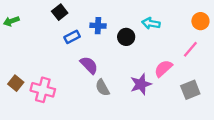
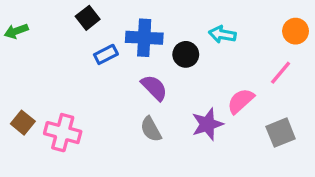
blue cross: (98, 26) -> (144, 38), size x1.5
purple semicircle: (89, 65) -> (154, 88), moved

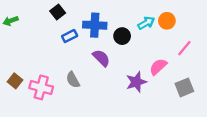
orange circle: (296, 31) -> (167, 21), moved
cyan arrow: (222, 34) -> (146, 23), turned 140
gray semicircle: (151, 129) -> (73, 80), moved

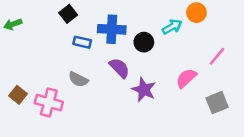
orange circle: (167, 21) -> (196, 13), moved
blue rectangle: (70, 36) -> (82, 42), turned 40
gray semicircle: (73, 80) -> (78, 79), moved, turned -35
purple star: (136, 82) -> (144, 90), moved, turned -30

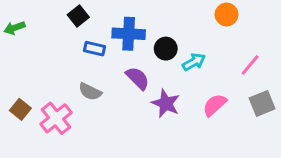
cyan arrow: (172, 27) -> (194, 62), moved
pink semicircle: (186, 78) -> (215, 105), moved
pink cross: (49, 103) -> (56, 118), turned 36
gray square: (217, 103) -> (262, 103), moved

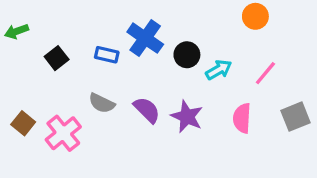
black square: (78, 16) -> (57, 58), moved
blue cross: (129, 34) -> (145, 38), turned 32
pink line: (250, 65) -> (265, 73), moved
purple semicircle: (138, 78) -> (147, 110), moved
pink semicircle: (215, 105) -> (242, 118), turned -45

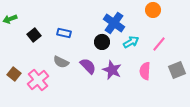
blue cross: (145, 38) -> (114, 23), moved
black circle: (187, 55) -> (102, 42), moved

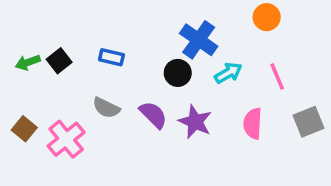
green arrow: (10, 19) -> (28, 62), moved
pink line: (159, 44) -> (277, 76), turned -63

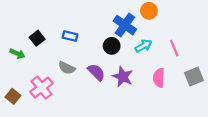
orange circle: (267, 17) -> (149, 11), moved
green arrow: (28, 62) -> (17, 54), moved, turned -136
brown square: (24, 129) -> (13, 96), moved

